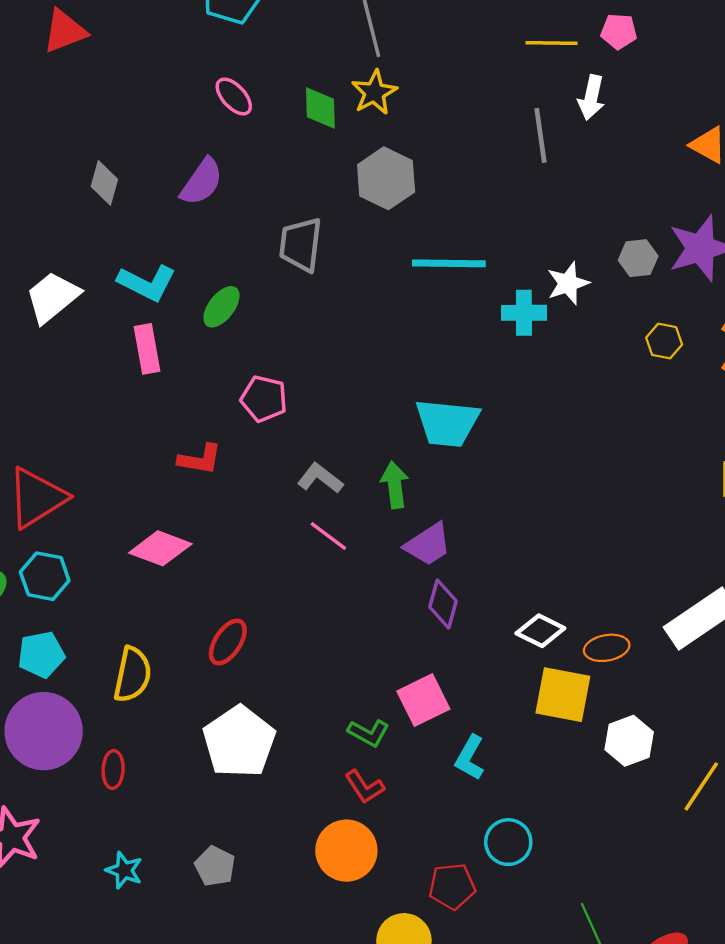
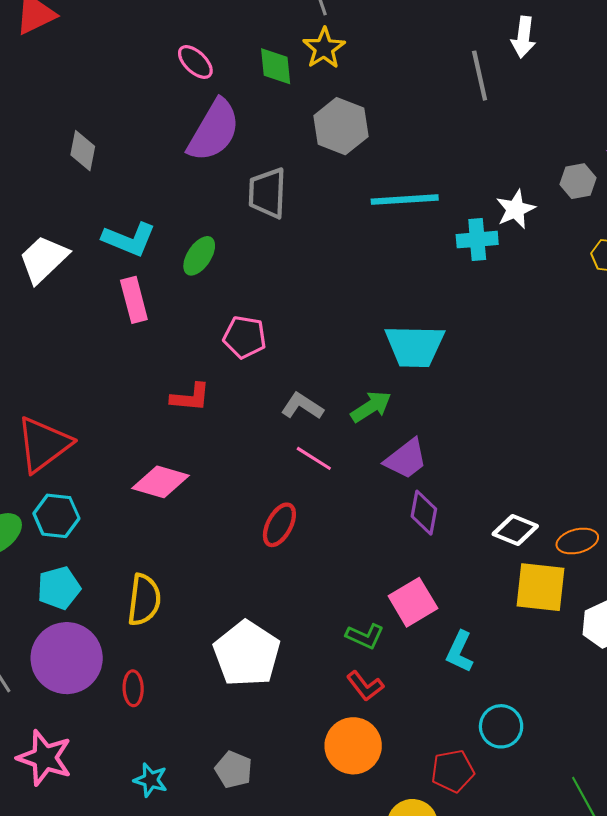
purple semicircle: (202, 182) -> (214, 130), moved, size x1.4
green arrow: (395, 485) -> (371, 407), turned 69
red ellipse: (228, 642) -> (279, 525), moved

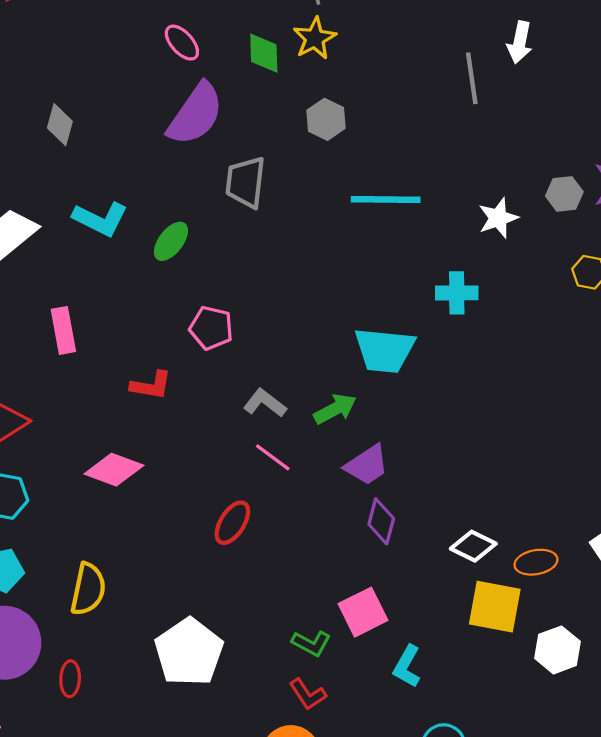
gray hexagon: (341, 126) -> (326, 119), size x0.7
cyan cross: (477, 240) -> (457, 293), moved
pink rectangle: (134, 300) -> (63, 330), moved

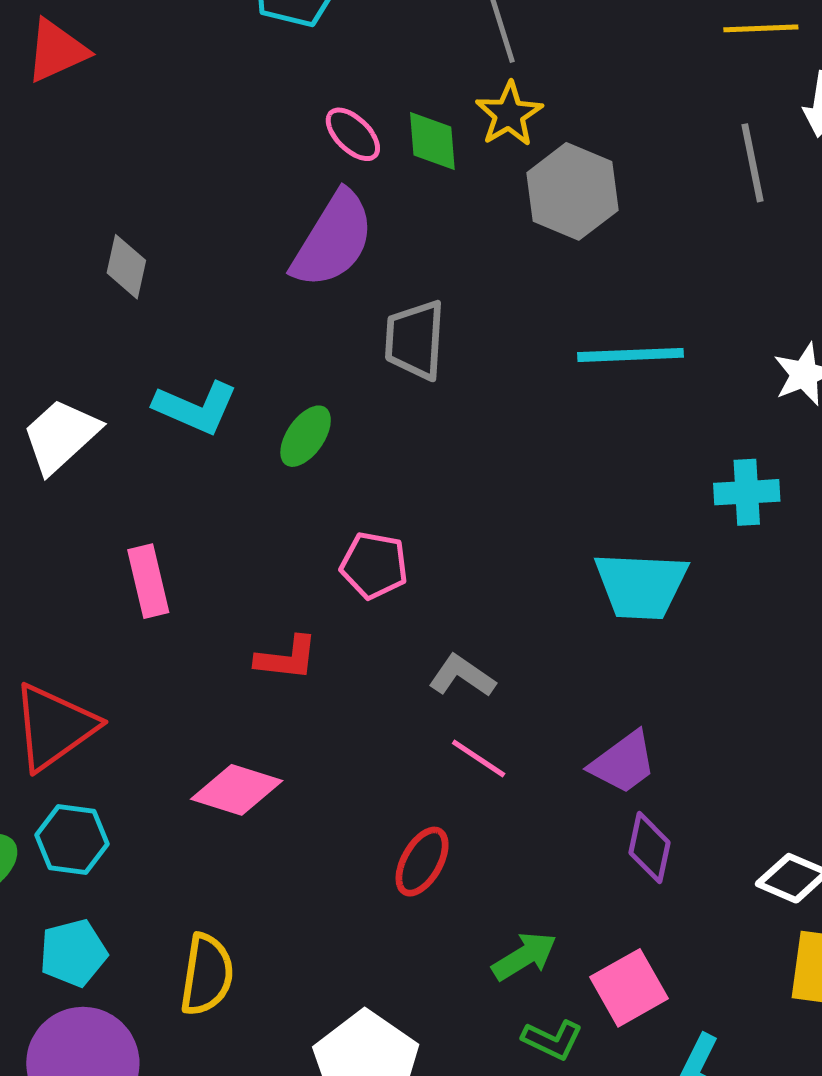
pink ellipse: (182, 43) -> (353, 134), moved
gray hexagon: (326, 119) -> (572, 191), moved, size x1.5
green arrow: (335, 409) -> (524, 956), moved

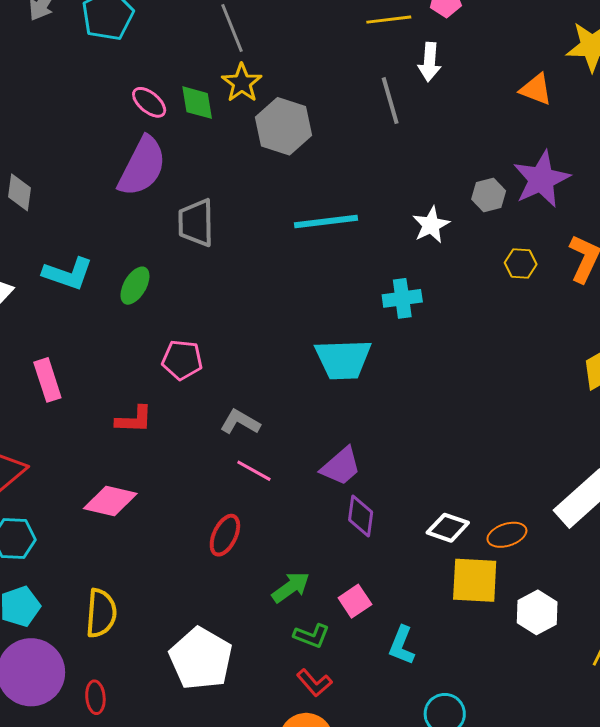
pink square: (629, 988) -> (355, 601), size x0.7

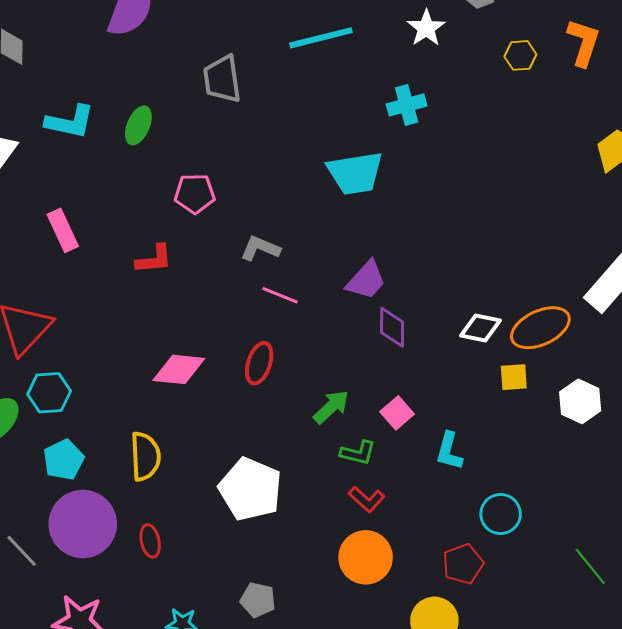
gray trapezoid: (196, 223) -> (222, 79), moved
pink diamond: (110, 501) -> (179, 369), moved
orange ellipse: (507, 535) -> (540, 328), size x1.5
yellow square: (475, 580) -> (514, 377), size x0.6

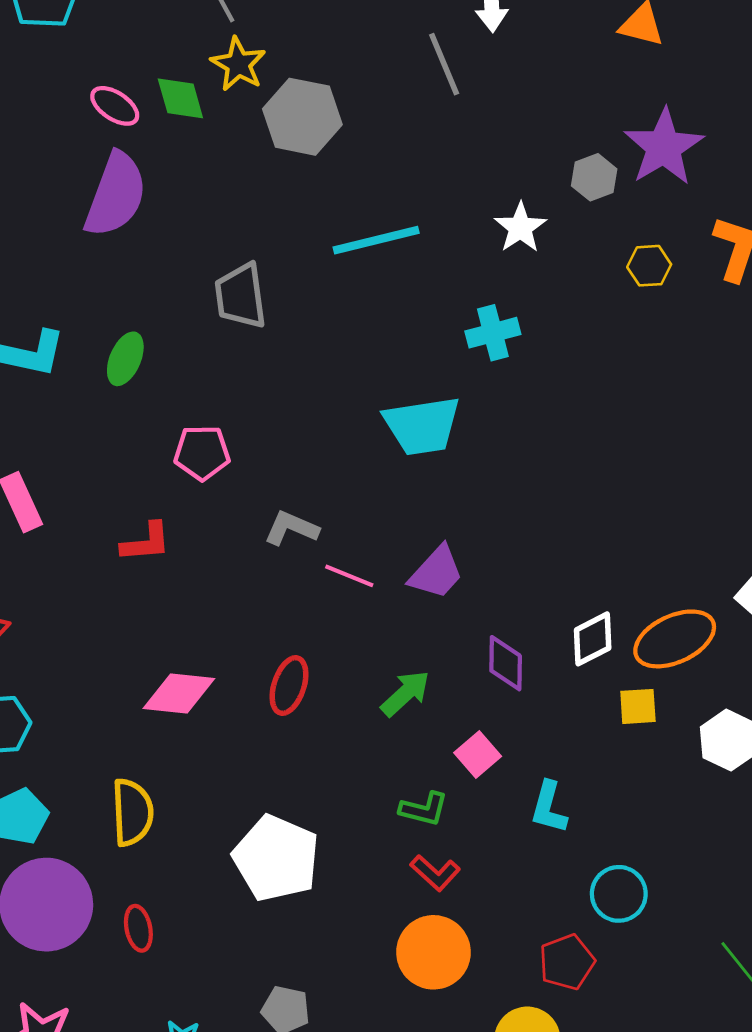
pink line: (280, 295) -> (349, 576), moved
purple diamond: (392, 327) -> (506, 663), moved
white diamond: (481, 328) -> (593, 639), turned -39
green arrow: (331, 407) -> (405, 693), moved

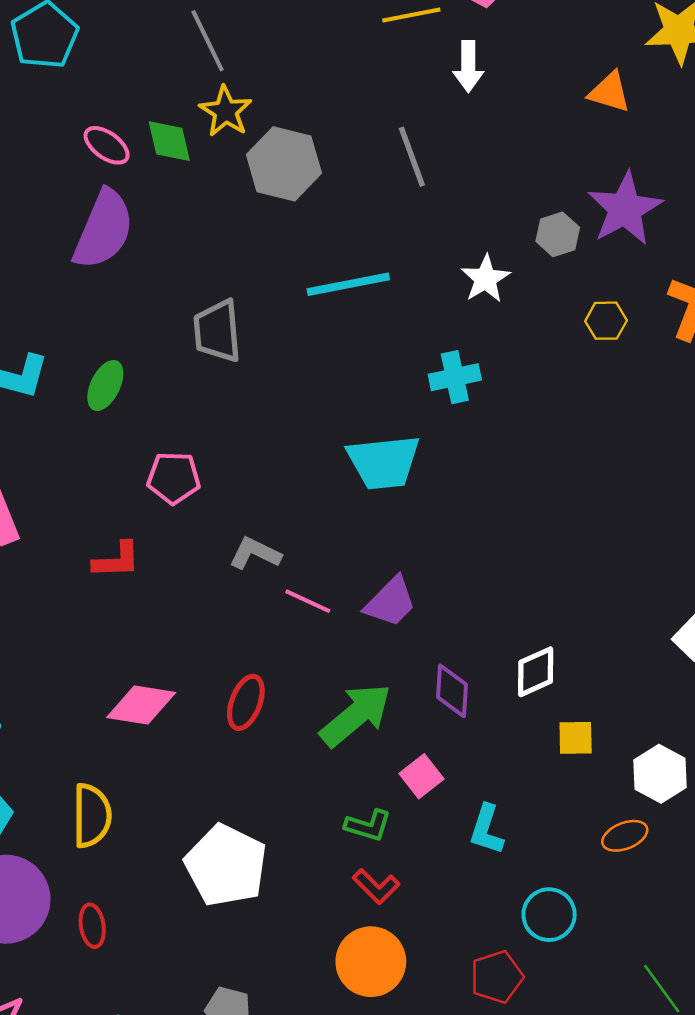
gray line: (444, 64) -> (412, 157), moved
orange ellipse: (675, 639) -> (625, 836), moved, size x0.6
green arrow: (405, 693) -> (356, 715), size x1.5

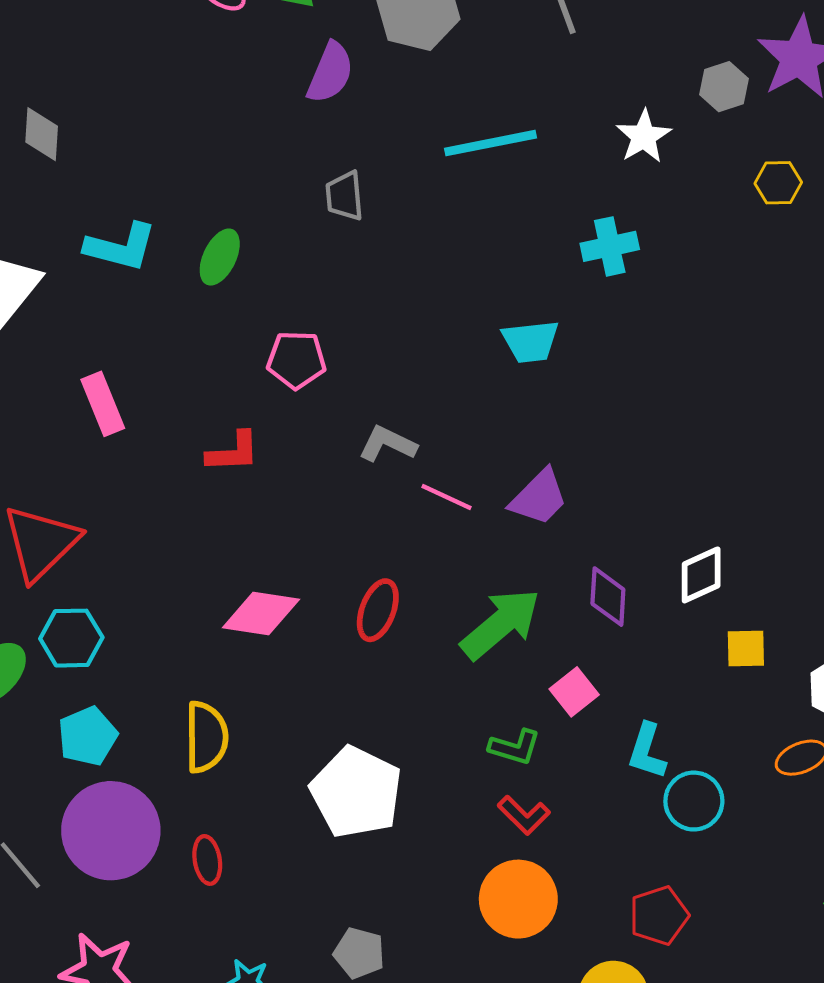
purple semicircle: (103, 230) -> (330, 73), moved, size x0.7
gray trapezoid: (217, 331) -> (344, 196), size x0.7
cyan trapezoid: (384, 462) -> (531, 341), size x0.7
cyan circle: (549, 915) -> (694, 801), moved

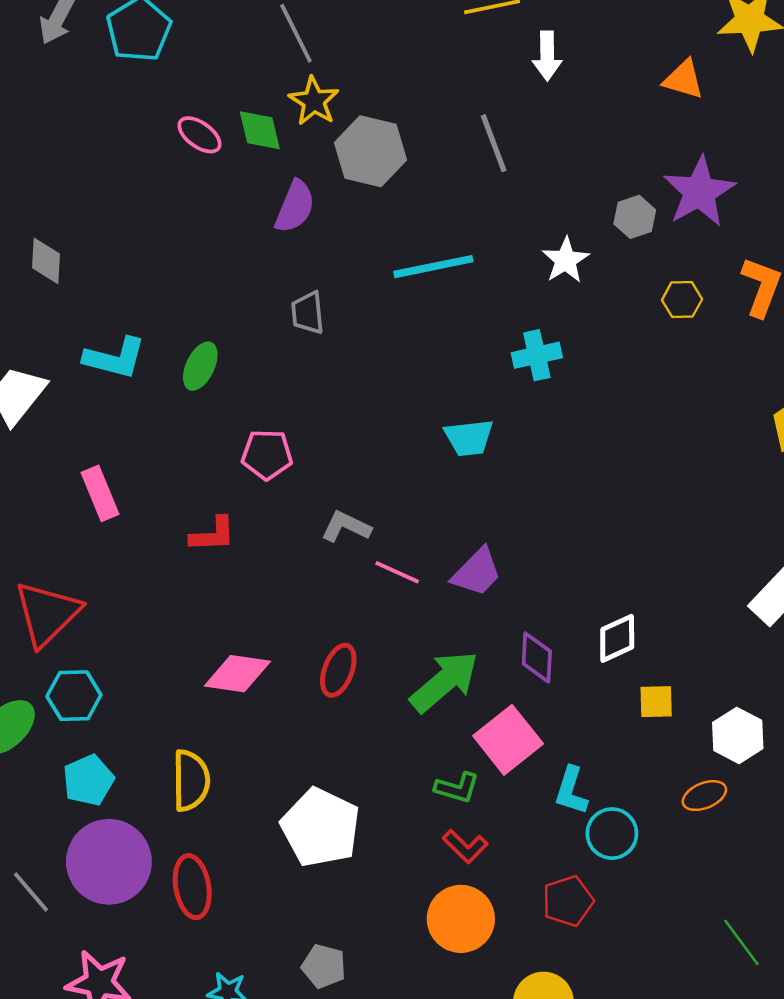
pink square: (574, 692) -> (508, 740), size x1.6
red ellipse: (207, 860) -> (192, 887), size x1.5
red pentagon: (659, 916) -> (568, 901), moved

